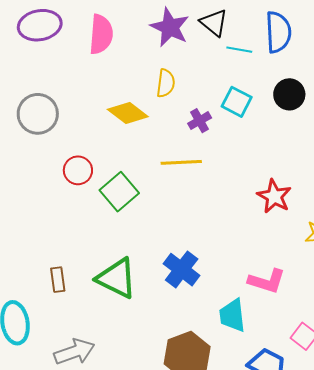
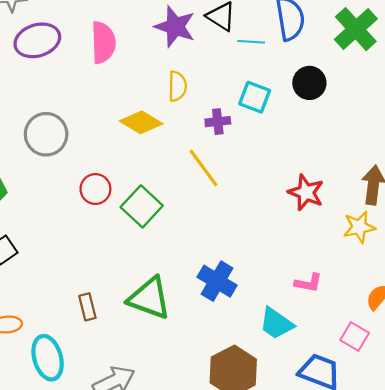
purple cross: (200, 121) -> (218, 122), turned 30
yellow line: (181, 162) -> (204, 168), turned 63
pink L-shape: (267, 281) -> (308, 283), size x0.7
cyan trapezoid: (232, 315) -> (276, 323), turned -42

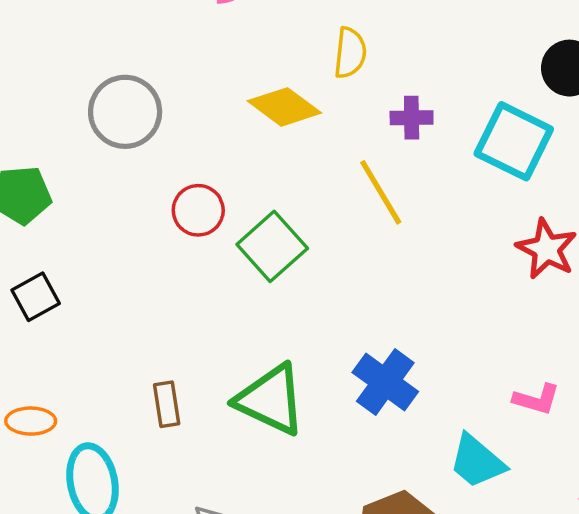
cyan square: (255, 97) -> (514, 141), moved, size x1.4

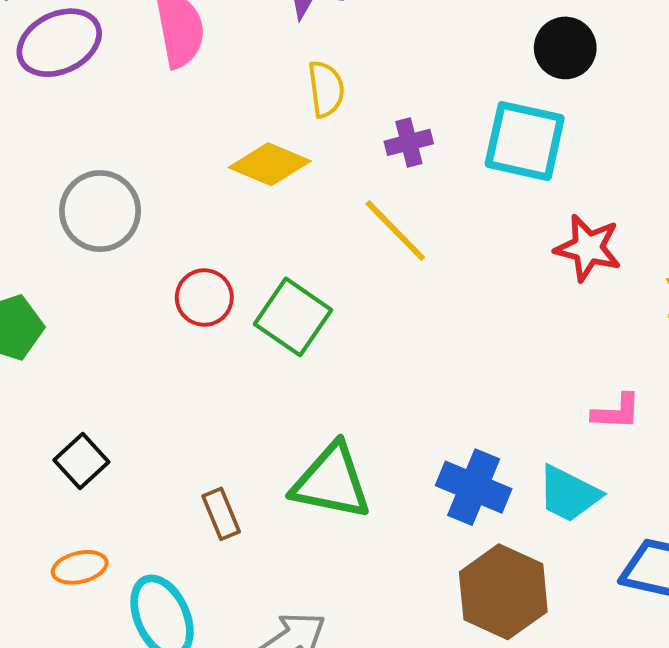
black square: (36, 297) -> (81, 461), moved
blue cross: (385, 382) -> (474, 487), moved

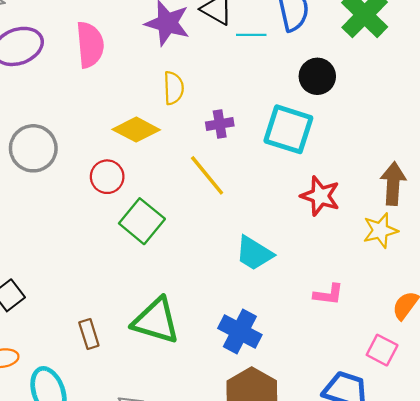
red circle: (204, 298) -> (107, 177), moved
cyan trapezoid: (569, 494) -> (254, 253), moved

